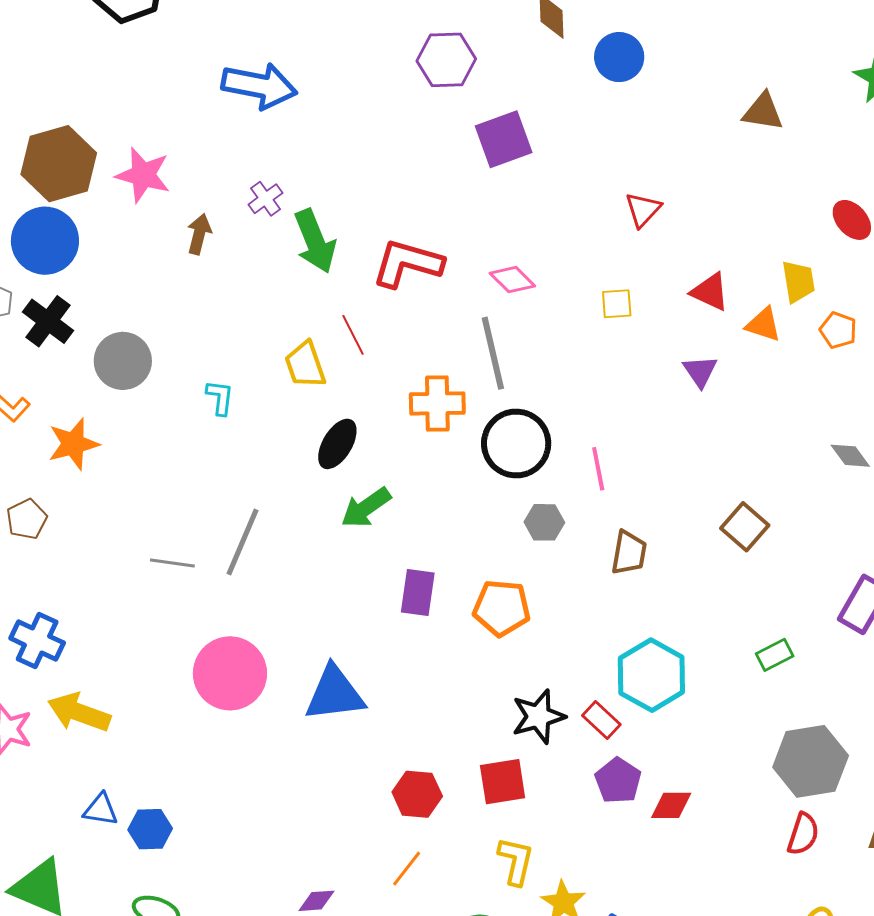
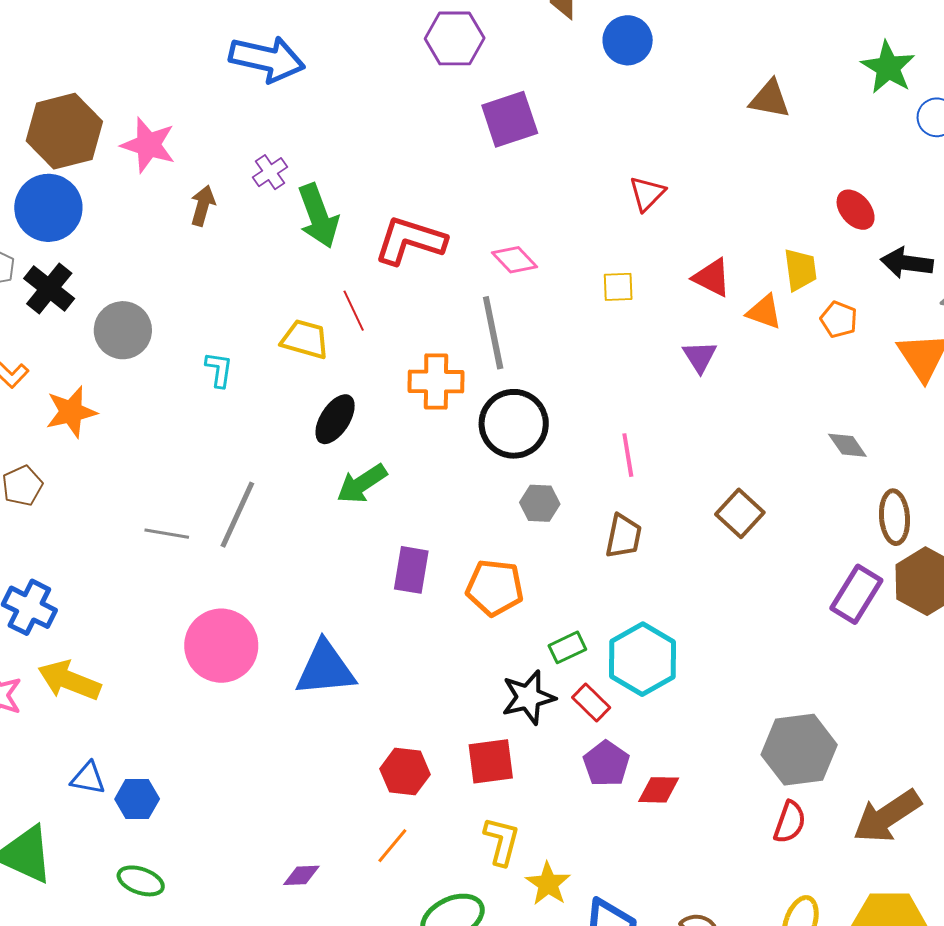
yellow trapezoid: (305, 365) -> (305, 339), turned 123
pink line: (598, 469) -> (628, 455), moved
green rectangle: (775, 655) -> (567, 647), moved

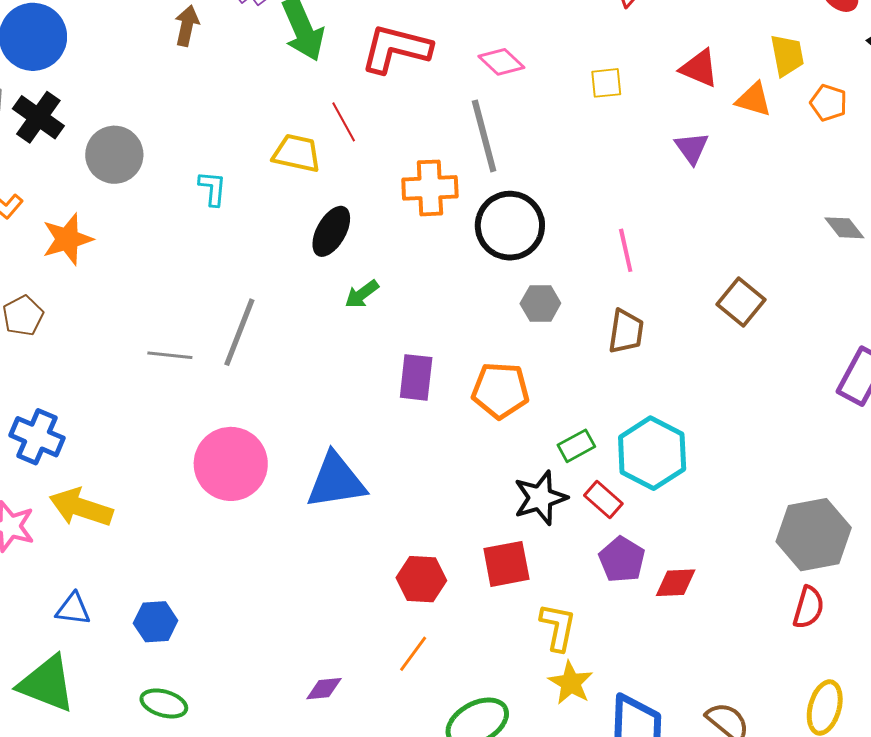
green arrow: (362, 484) -> (362, 294), size x0.7
blue triangle: (88, 778) -> (73, 609), moved
yellow L-shape: (502, 841) -> (558, 627), moved

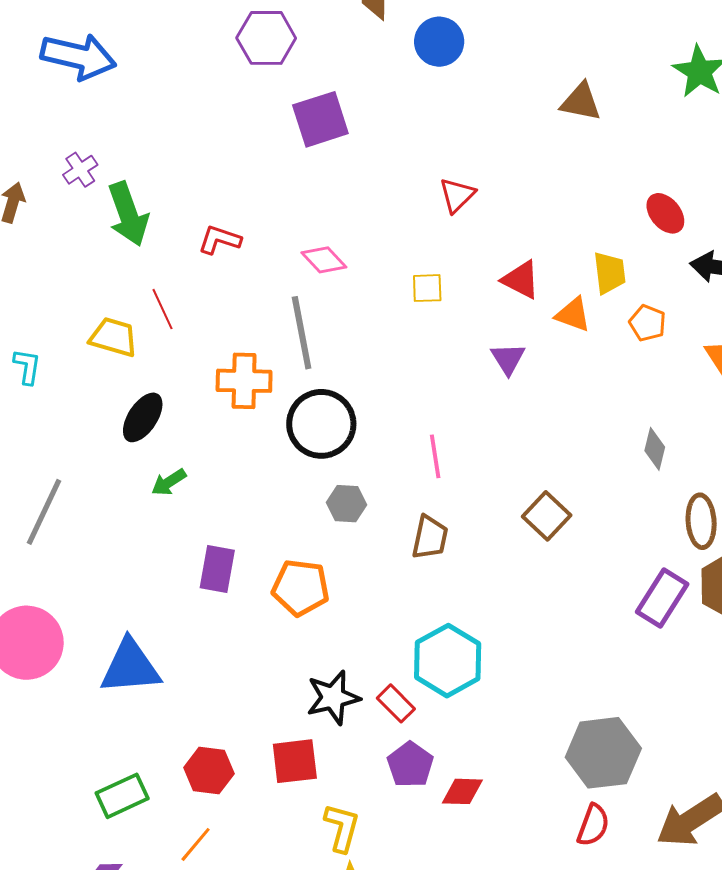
red L-shape: (396, 49) -> (220, 240), size x0.6
gray diamond: (844, 228) -> (655, 449), turned 48
green rectangle: (576, 446) -> (122, 796), moved, size x1.4

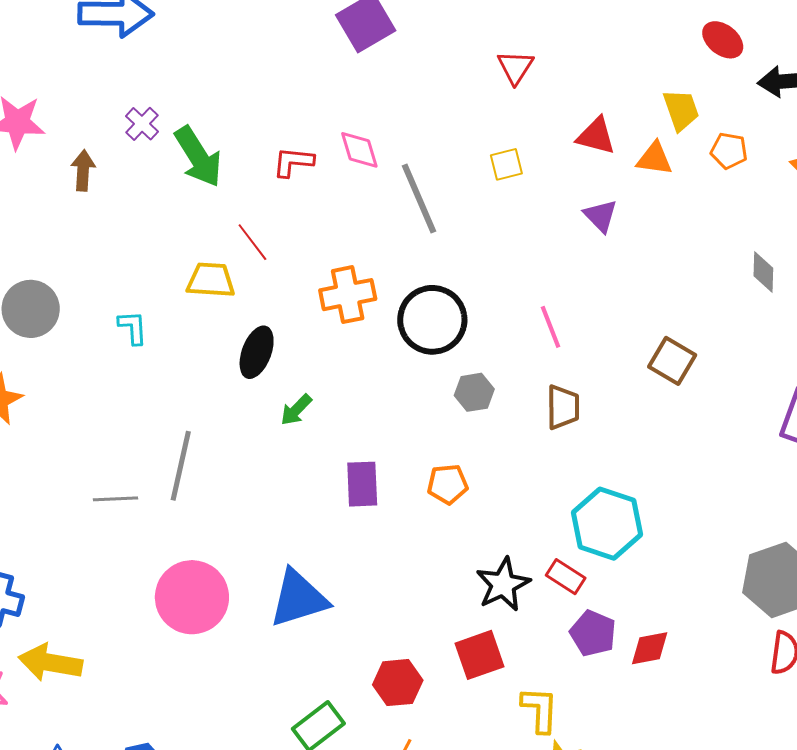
pink diamond: (324, 260) -> (359, 150), moved, turned 39
gray line: (302, 333) -> (419, 199), moved
orange pentagon: (301, 588) -> (448, 484), size x0.7

